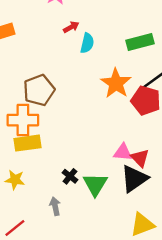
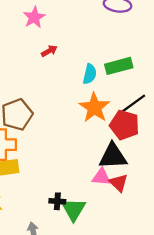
cyan semicircle: (87, 43) -> (90, 74), moved
black cross: (70, 176) -> (57, 201), moved, turned -35
black triangle: (134, 179) -> (113, 156), moved, turned 32

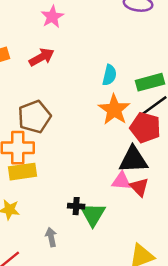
red arrow: (49, 51) -> (42, 57), moved, size x1.5
green rectangle: (119, 66) -> (150, 82), moved

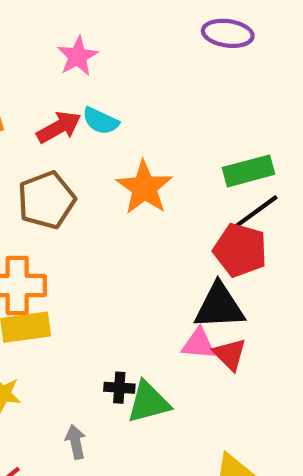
cyan semicircle: (109, 75) -> (101, 121), moved, turned 102
orange star: (114, 110) -> (144, 188), moved
brown pentagon: (34, 117) -> (46, 200), moved
green triangle: (93, 214) -> (148, 402), turned 44

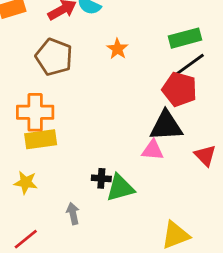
orange star: (144, 188) -> (117, 49), size x0.6
brown pentagon: (46, 200) -> (54, 57), turned -30
red triangle: (230, 354) -> (205, 155), moved

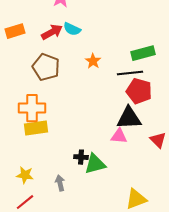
black line: (189, 65) -> (130, 73), moved, turned 30
yellow star: (26, 182) -> (25, 175), moved

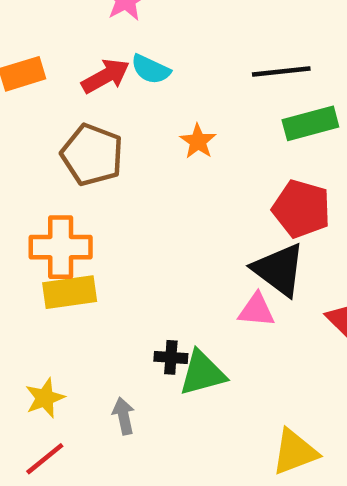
black line: (130, 73) -> (281, 72), moved
black triangle: (129, 118) -> (279, 270), turned 40
yellow star: (25, 175) -> (45, 398), turned -30

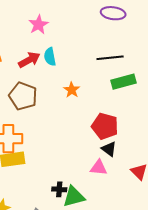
cyan semicircle: (151, 69) -> (50, 57), turned 54
red pentagon: (301, 209) -> (105, 126), moved
black triangle: (279, 270) -> (109, 149), size x0.6

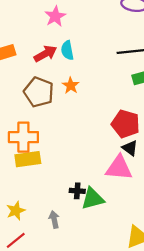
orange star: (72, 90) -> (71, 86), moved
pink triangle: (99, 168) -> (119, 168), size x1.5

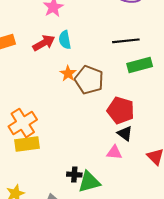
brown pentagon: (39, 92) -> (89, 80), moved
orange cross: (23, 137) -> (23, 123), turned -32
pink triangle: (119, 168) -> (114, 152), size x0.6

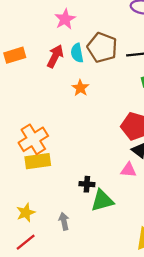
red arrow: (44, 43) -> (55, 56), turned -35
brown pentagon: (89, 80) -> (102, 48), moved
black cross: (74, 175) -> (87, 184), moved

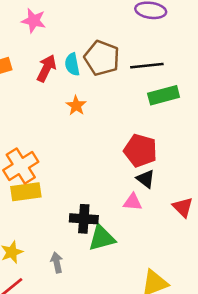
pink star: (65, 19) -> (34, 21), moved, turned -30
black cross: (87, 184) -> (84, 219), size x1.5

